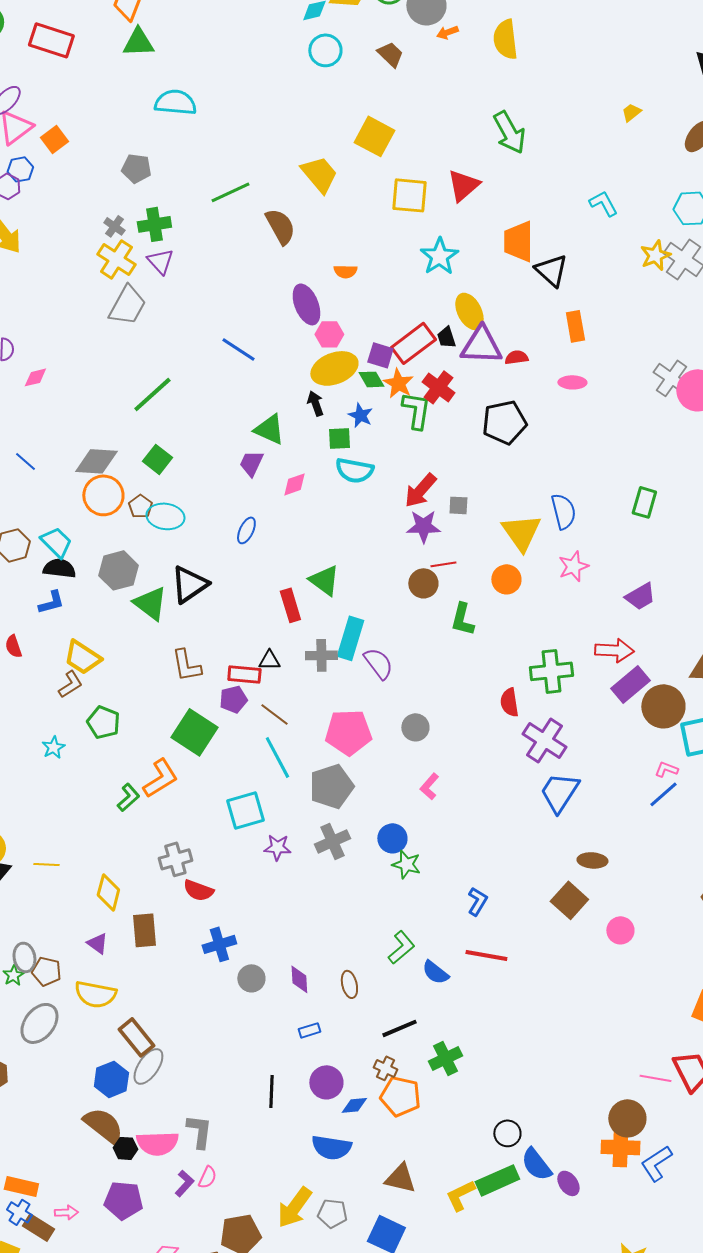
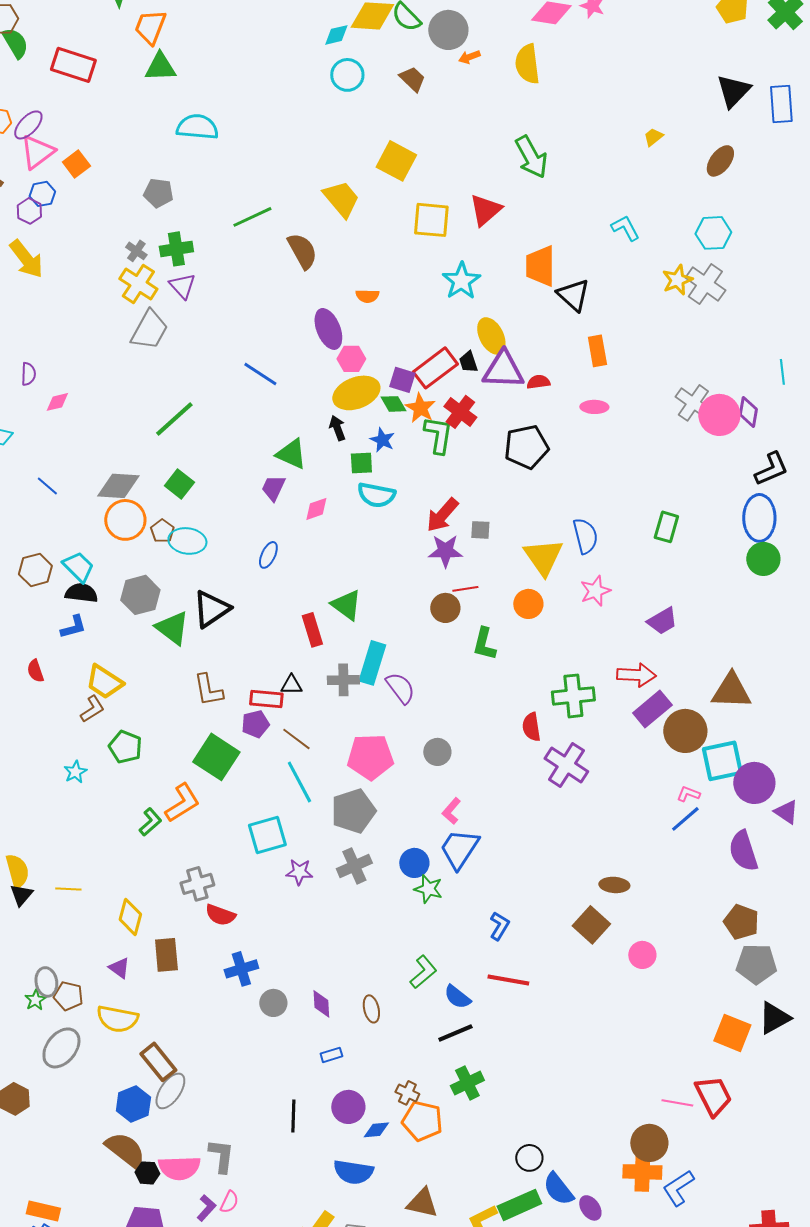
blue trapezoid: (559, 792) -> (459, 849), moved
black line: (399, 1028) -> (455, 1033), moved

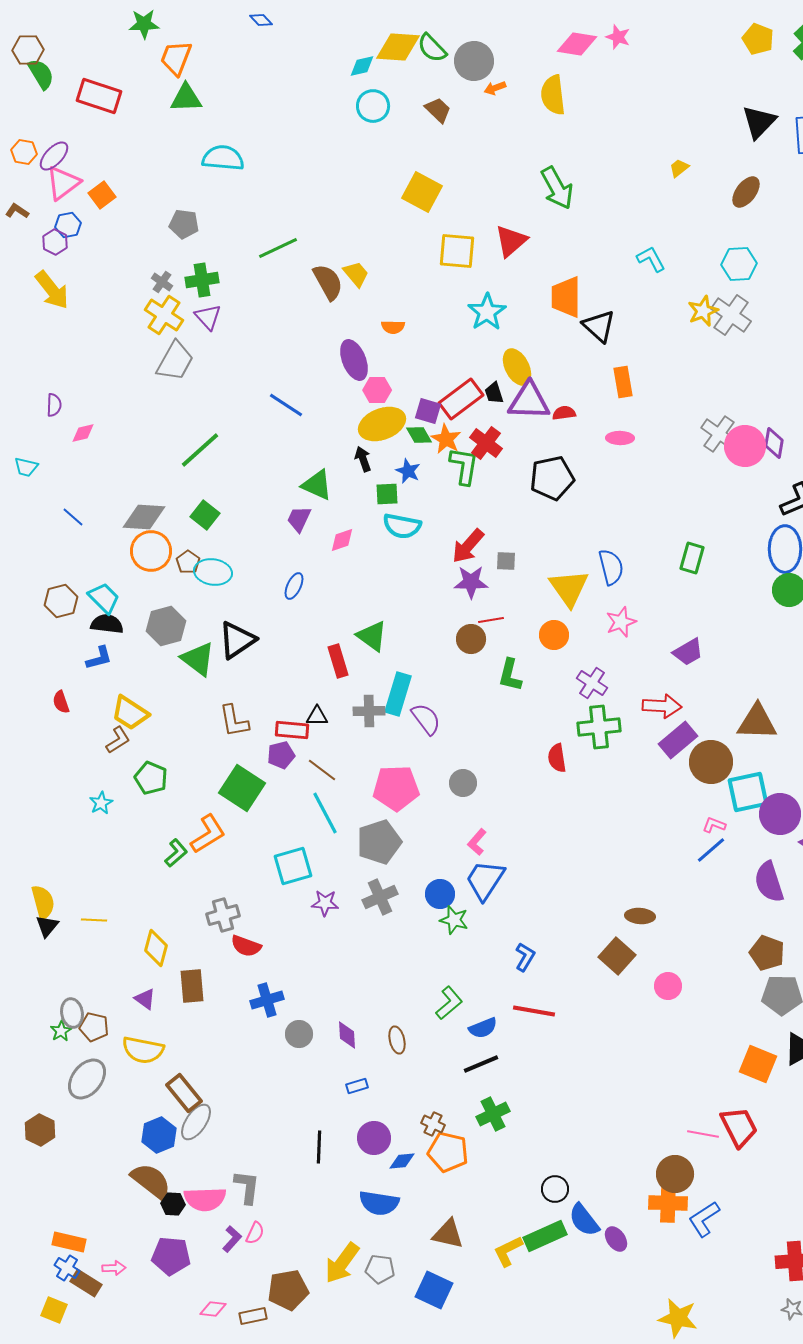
yellow trapezoid: (341, 199) -> (356, 274), moved, size x0.7
purple cross: (566, 765) -> (592, 683), moved, size x0.7
blue semicircle: (457, 997) -> (483, 1028), turned -60

